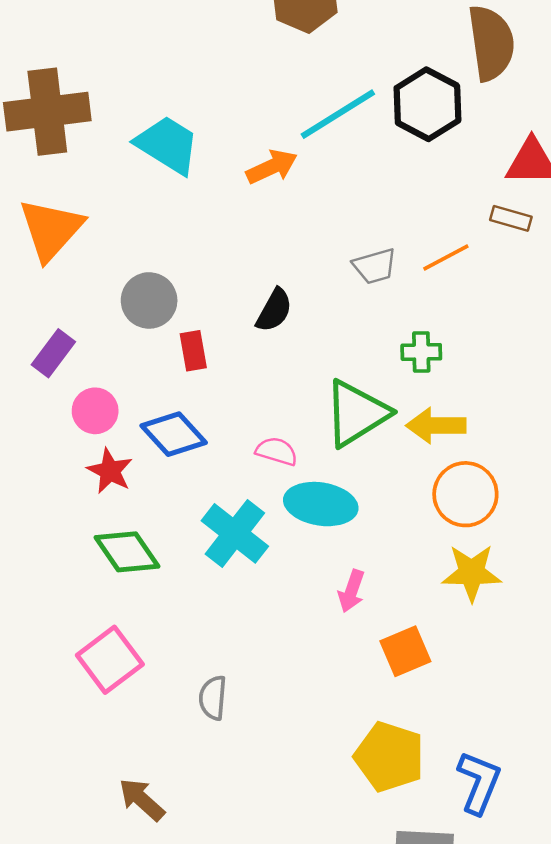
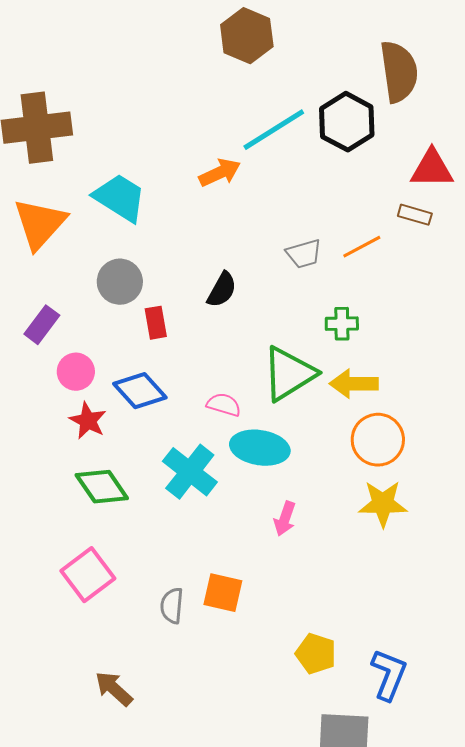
cyan trapezoid: (167, 145) -> (120, 198), moved
orange square: (405, 651) -> (223, 593), moved, turned 36
yellow pentagon: (389, 757) -> (316, 654), size x0.7

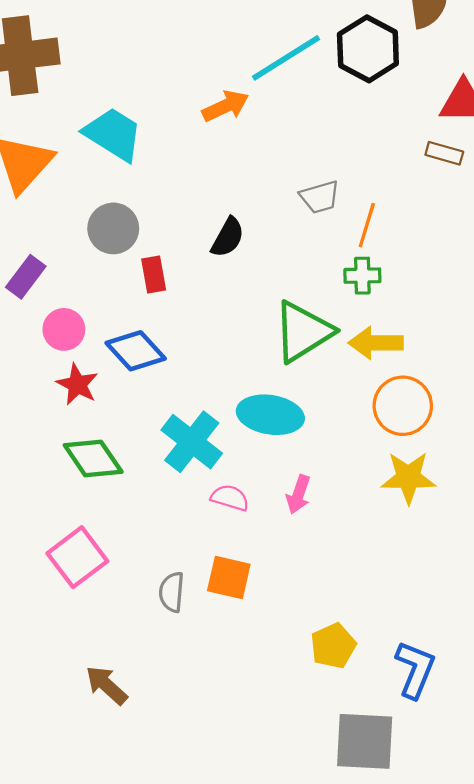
orange line: (362, 247) -> (367, 225), moved, turned -45
pink semicircle: (224, 405) -> (230, 498), moved
yellow pentagon: (316, 654) -> (333, 646), turned 30

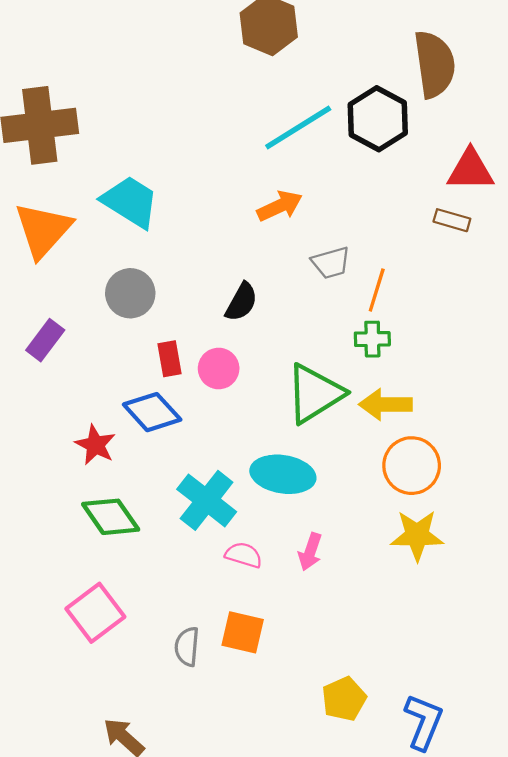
orange arrow: (225, 106) -> (280, 206), moved
red rectangle: (154, 274) -> (170, 359), moved
pink circle: (64, 329) -> (219, 369), moved

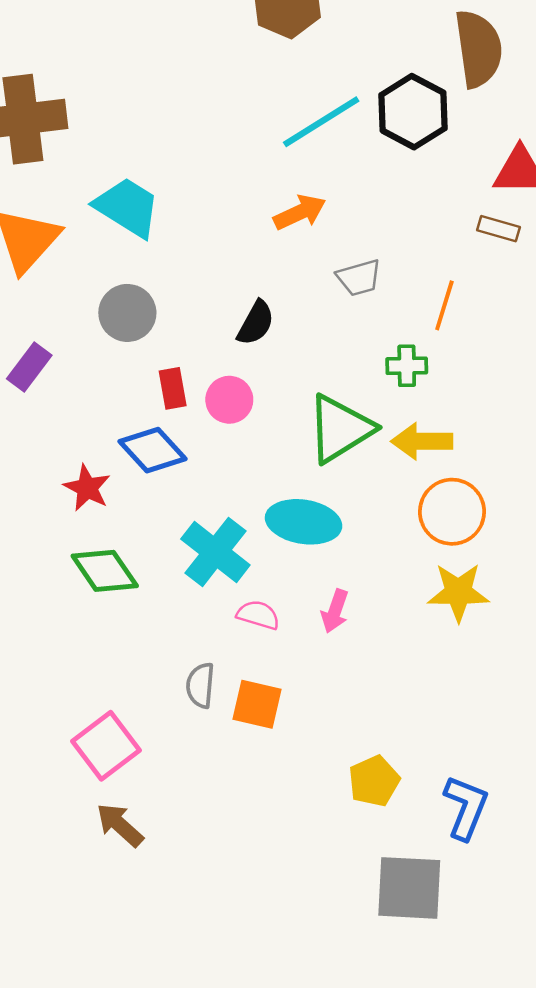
orange line: (377, 290) -> (444, 305), moved
pink square: (95, 613) -> (106, 746), moved
gray semicircle: (187, 647) -> (200, 685), moved

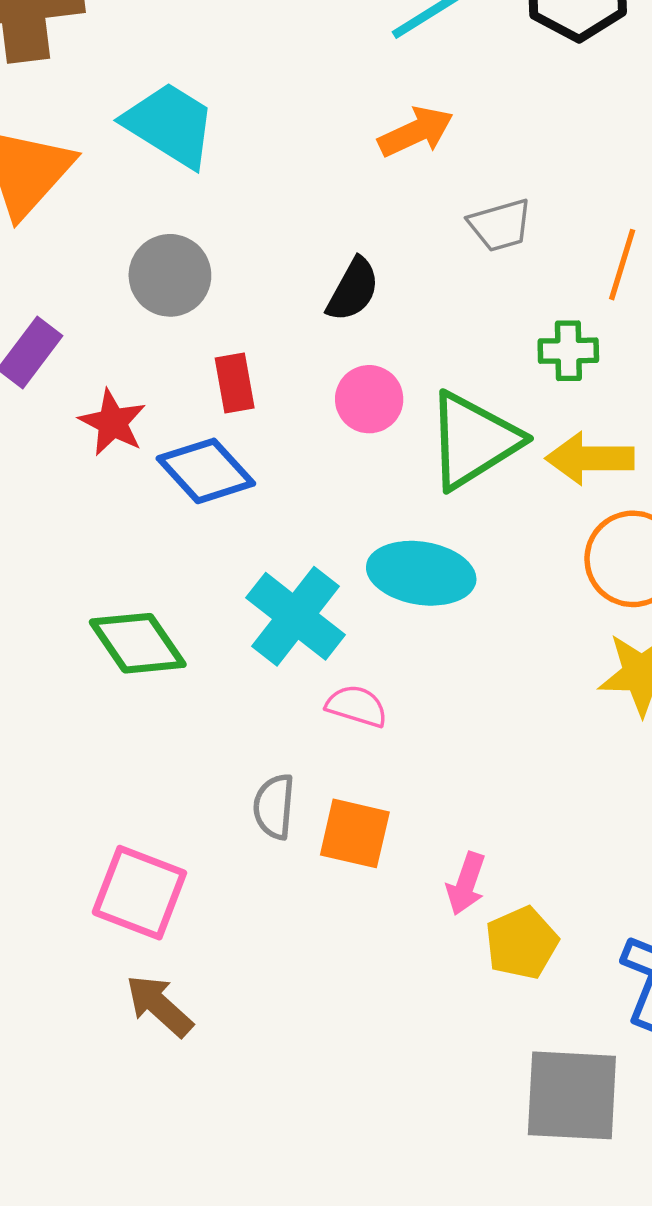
pink circle: (229, 400) -> (369, 399), moved
red star: (87, 488) -> (113, 423), moved
pink arrow: (335, 611) -> (466, 884), moved
pink square: (106, 746) -> (139, 893), turned -32

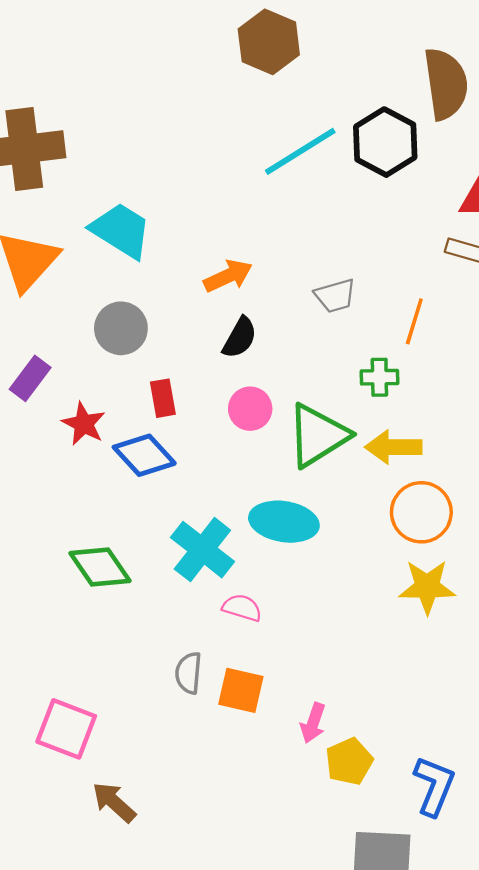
orange arrow: (416, 132) -> (228, 276), moved
pink square: (139, 893) -> (66, 729), moved

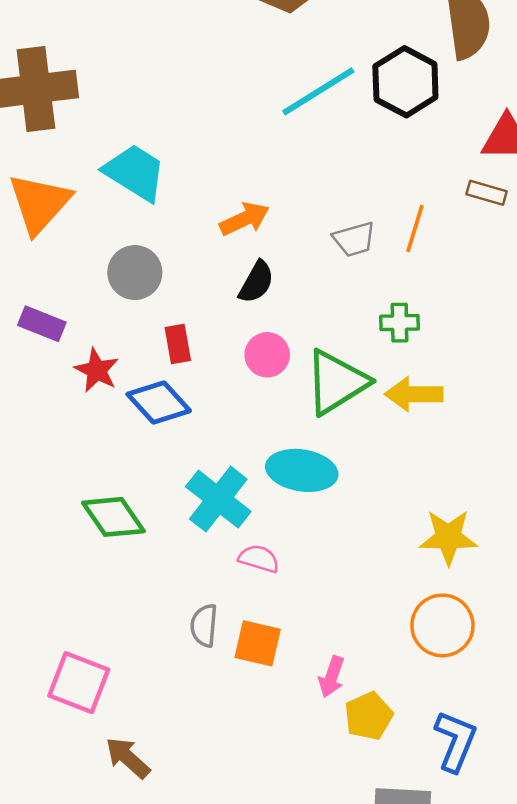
orange line: (414, 321) -> (415, 228), moved
purple rectangle: (30, 378) -> (42, 324), turned 75
orange circle: (421, 512) -> (442, 625), moved

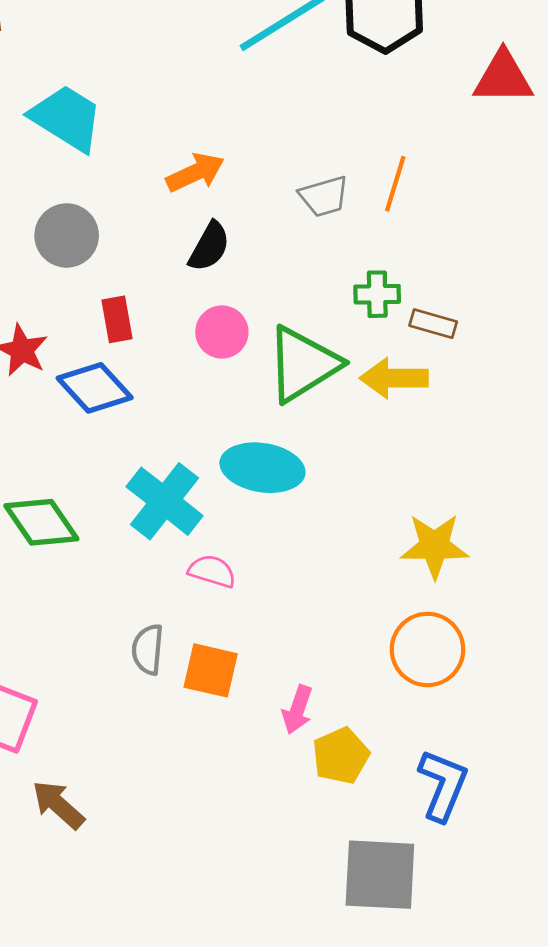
brown rectangle: (487, 193) -> (433, 324), moved

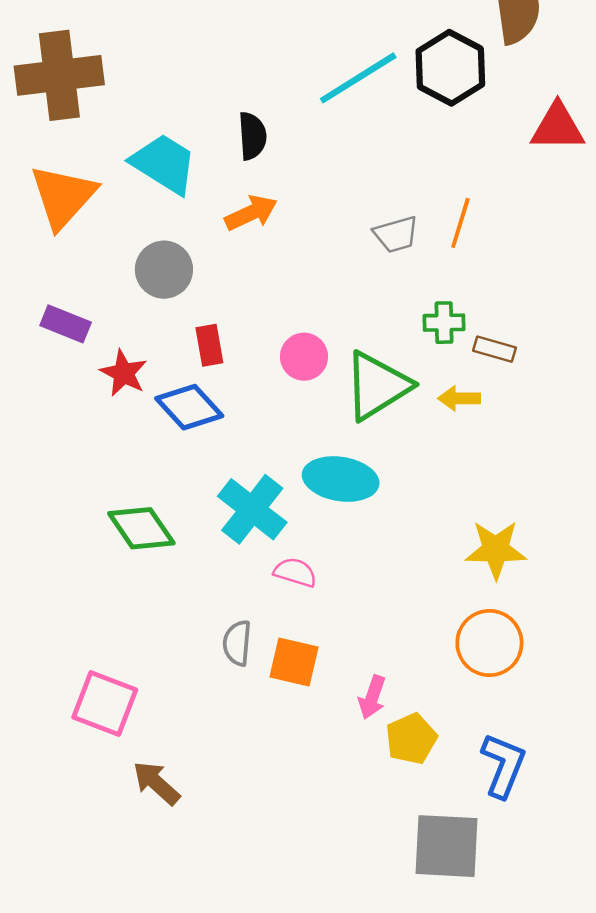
orange arrow: (195, 173) -> (251, 213), moved
black semicircle: (209, 247) -> (252, 136), moved, turned -33
yellow arrow: (394, 378) -> (459, 398), size x0.7

